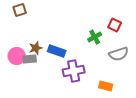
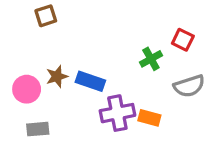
brown square: (20, 10) -> (46, 16), moved
gray rectangle: (30, 59) -> (38, 129), moved
orange rectangle: (106, 86) -> (149, 118), moved

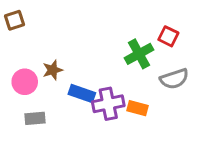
brown square: (46, 16) -> (14, 20), moved
green cross: (151, 59) -> (139, 54), size x1.4
blue rectangle: (90, 81) -> (82, 93), moved

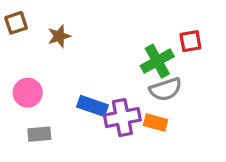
red square: (168, 36) -> (190, 41), turned -36
brown star: (53, 70) -> (59, 36), moved
gray semicircle: (174, 79) -> (166, 89), moved

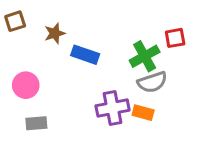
blue rectangle: (92, 106) -> (85, 55), moved

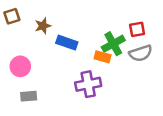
gray semicircle: (152, 82) -> (141, 53), moved
orange rectangle: (143, 113) -> (103, 57), moved

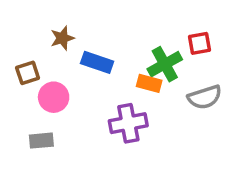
brown square: (12, 16) -> (28, 73), moved
gray semicircle: (141, 53) -> (205, 97), moved
pink circle: (20, 66) -> (54, 97), moved

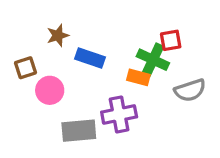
red square: (199, 43) -> (171, 40), moved
green cross: (165, 64) -> (153, 60), turned -36
gray rectangle: (41, 141) -> (79, 131), moved, size x1.5

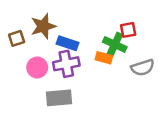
brown star: (58, 35) -> (43, 26), size x1.5
brown square: (26, 68) -> (17, 38), moved
purple cross: (119, 114) -> (66, 64), moved

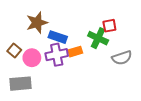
brown square: (17, 38) -> (14, 50), moved, turned -32
orange rectangle: (104, 58) -> (75, 52), moved, turned -32
gray rectangle: (59, 98) -> (20, 84), moved

